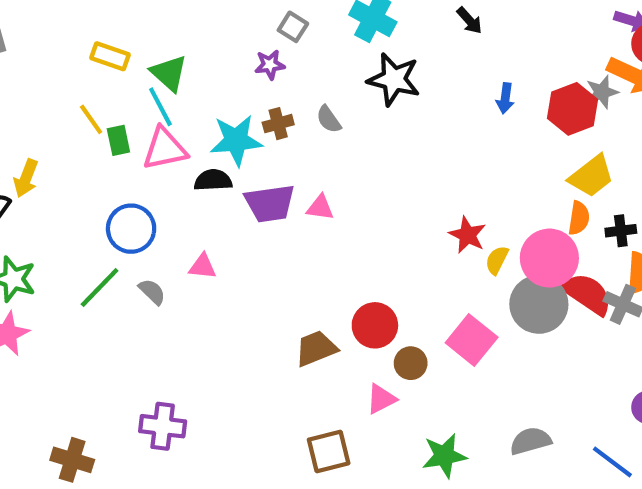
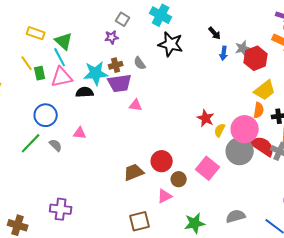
black arrow: (469, 21) -> (215, 33), moved
gray star: (602, 92) -> (243, 48), moved
purple trapezoid: (270, 203) -> (120, 83), moved

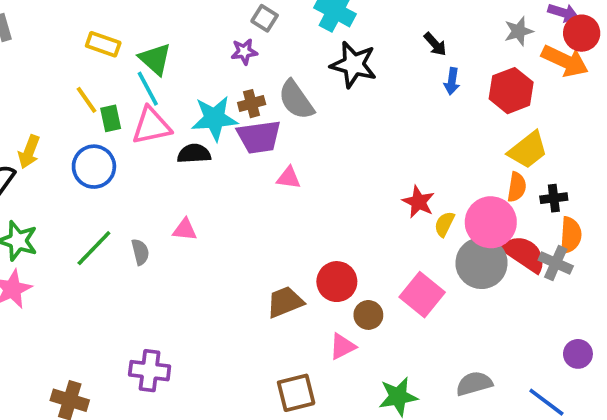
gray star: (243, 48) -> (519, 31), moved
gray semicircle: (140, 63) -> (296, 100), size x1.6
blue circle: (46, 115) -> (94, 167), moved
gray semicircle: (56, 145) -> (140, 252), turned 32

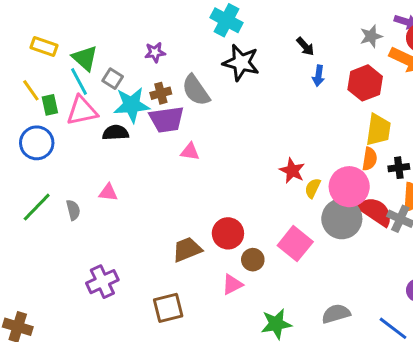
gray square: (265, 18) -> (113, 79), moved
yellow trapezoid: (528, 150) -> (378, 130), turned -44
purple cross: (150, 371) -> (102, 282), moved, turned -32
brown square: (296, 393) -> (168, 308), moved

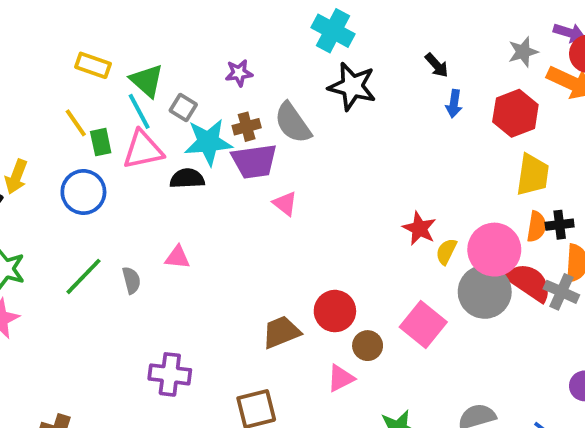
pink triangle: (190, 152) -> (285, 204), turned 30
orange semicircle: (370, 159) -> (537, 227), moved
purple cross: (102, 282) -> (170, 374), turned 32

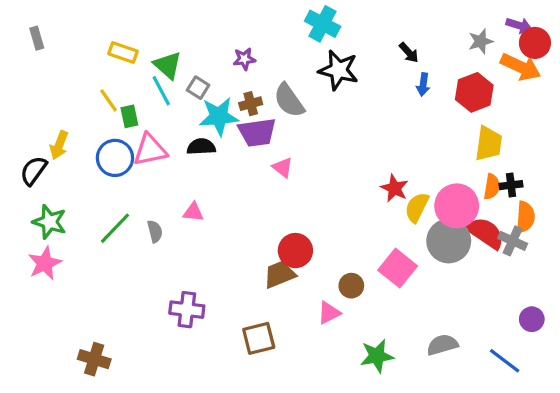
pink triangle: (143, 150) -> (150, 150), moved
yellow semicircle: (446, 252) -> (417, 207), size x1.4
red circle: (335, 311) -> (295, 251), moved

